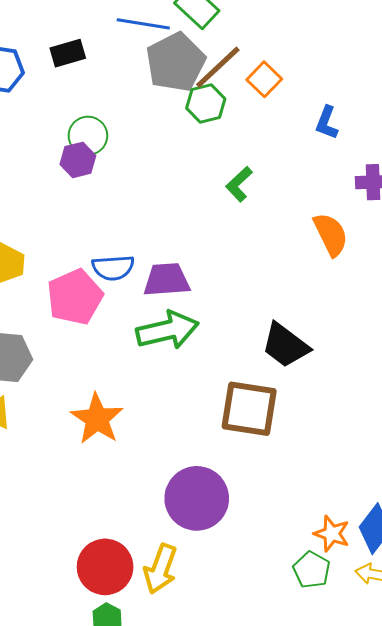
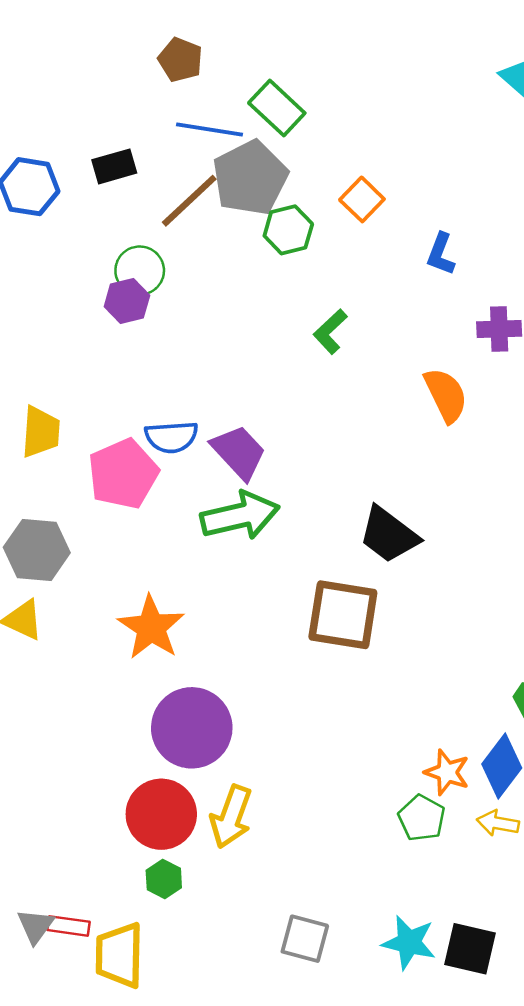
brown line: (218, 67) -> (189, 201), moved
purple trapezoid: (167, 280) -> (239, 452), turned 51
purple circle: (197, 498) -> (192, 728), moved

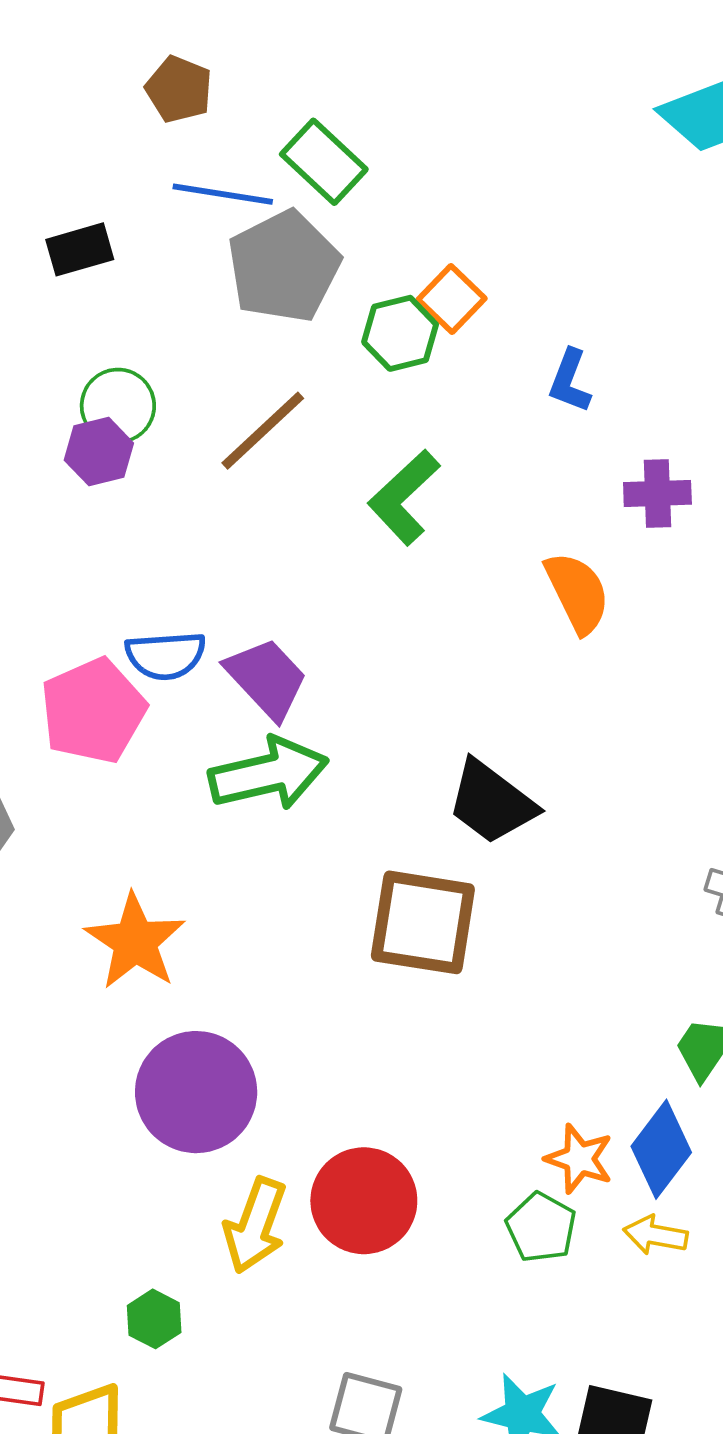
brown line: (189, 201) -> (263, 431), moved
green hexagon: (288, 230) -> (400, 333), moved
green L-shape: (330, 332) -> (404, 497), size x1.4
red circle: (161, 814) -> (364, 1201), moved

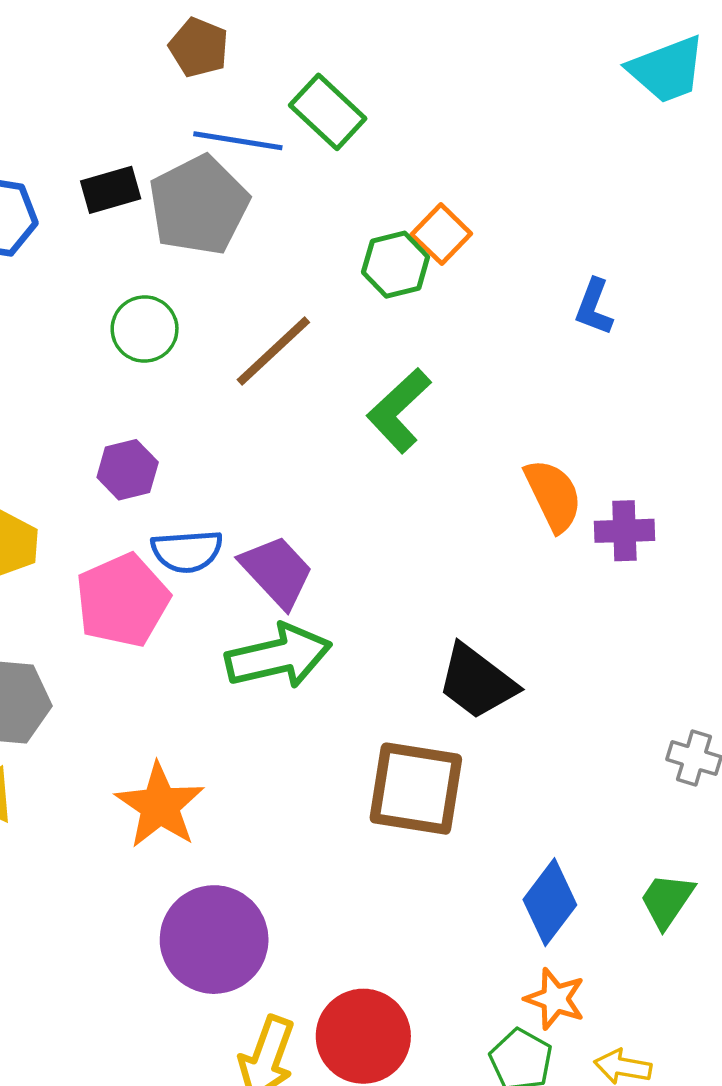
gray pentagon: (284, 267) -> (199, 205), moved
blue L-shape: (570, 381) -> (594, 307), moved
purple hexagon: (99, 452) -> (128, 470), moved
purple cross: (657, 493) -> (624, 531), moved
blue diamond: (661, 1149) -> (550, 902), moved

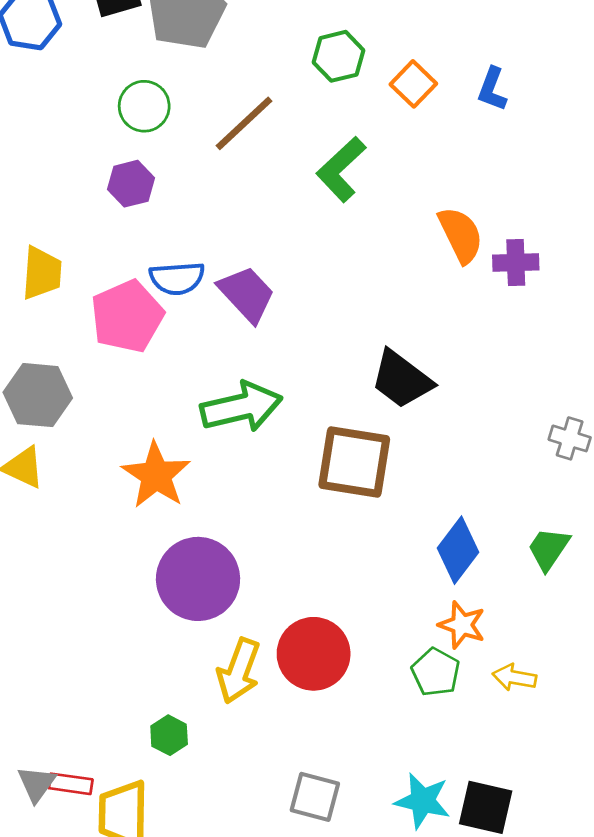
orange square: (441, 234) -> (413, 84), moved
purple hexagon: (128, 470) -> (131, 184), moved
green arrow: (279, 656) -> (241, 407), moved

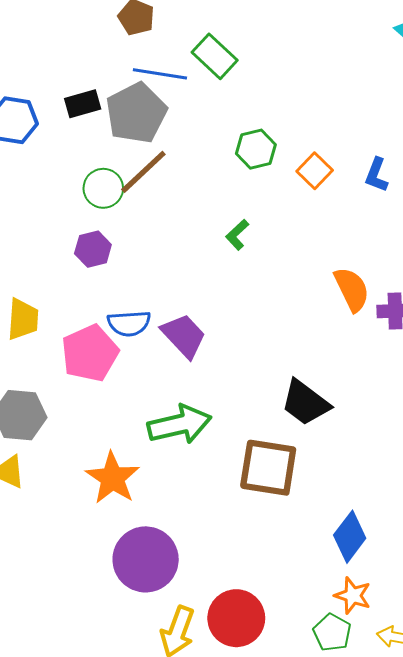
brown line: (244, 123) -> (143, 172), moved
green L-shape: (341, 169) -> (237, 235), moved, size x0.6

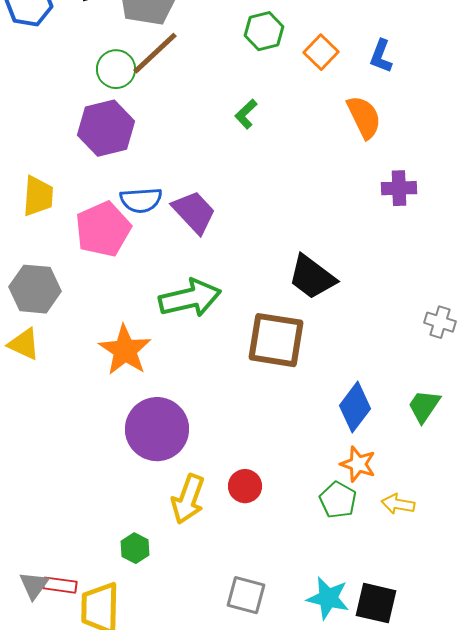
purple hexagon: (93, 249) -> (106, 128), size x1.6
orange semicircle: (352, 289) -> (364, 117), moved
red circle: (236, 618) -> (245, 486), size x0.6

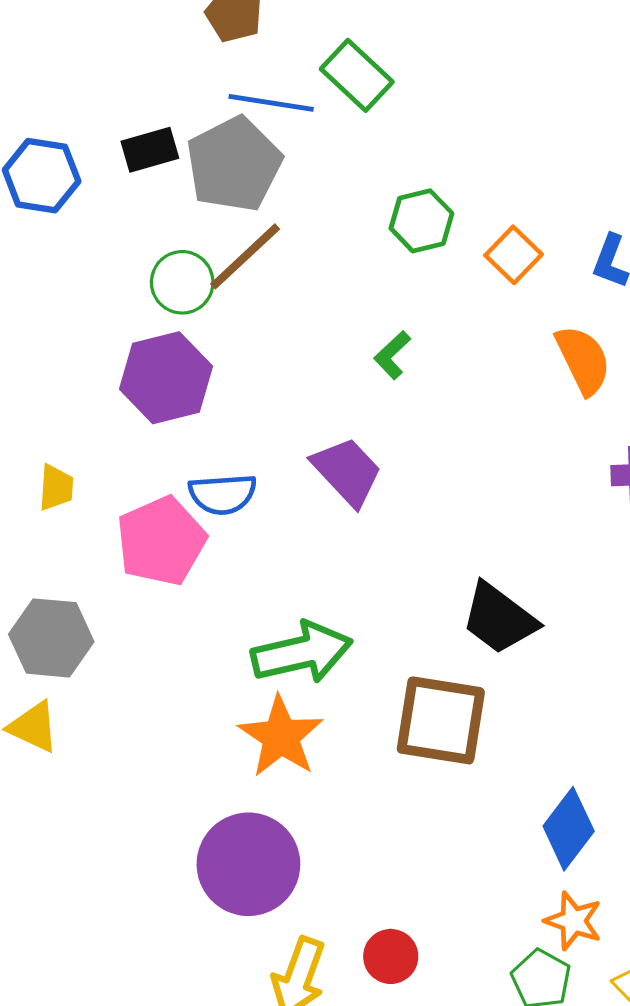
yellow trapezoid: (38, 196) -> (56, 488), size x0.7
purple trapezoid: (194, 212) -> (347, 471), moved
orange star: (125, 350) -> (281, 737), moved

